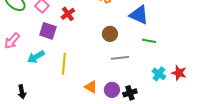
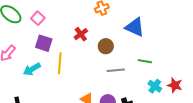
red cross: (68, 14) -> (81, 34), moved
green line: (149, 41) -> (145, 61), moved
yellow line: (64, 64) -> (60, 63), moved

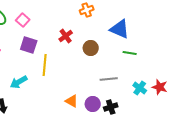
green line: (145, 61) -> (130, 53), moved
cyan arrow: (32, 69) -> (19, 82), moved
gray line: (116, 70) -> (109, 79), moved

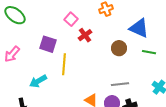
pink square: (23, 20) -> (71, 19), moved
brown circle: (91, 48) -> (119, 48), moved
gray line: (109, 79) -> (120, 84), moved

